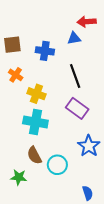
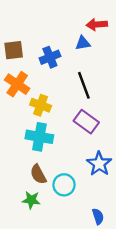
blue cross: (45, 51) -> (50, 57), turned -30
orange cross: (16, 75) -> (17, 84), size x1.5
green star: (19, 177) -> (31, 200), moved

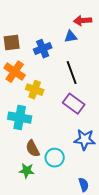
cyan cross: (39, 137) -> (20, 118), moved
blue star: (99, 164) -> (85, 140), turned -30

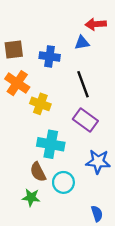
blue cross: (43, 49) -> (50, 56), turned 30
cyan cross: (20, 118) -> (51, 144), moved

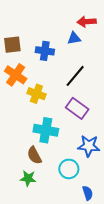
black line: (83, 84) -> (75, 76), turned 60
cyan circle: (63, 182) -> (69, 169), moved

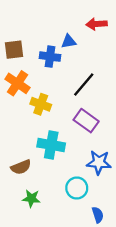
blue triangle: (74, 38) -> (69, 41), moved
brown semicircle: (34, 155) -> (21, 167), moved, turned -84

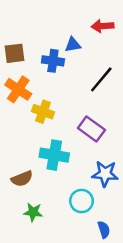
black line: (84, 85) -> (101, 79), moved

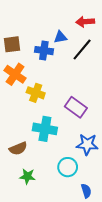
black line: (101, 79) -> (82, 50), moved

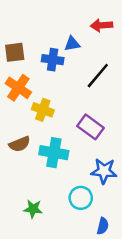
black line: (82, 50) -> (98, 76), moved
brown semicircle: (18, 149) -> (20, 144), moved
blue semicircle: (86, 191) -> (103, 226), turned 32

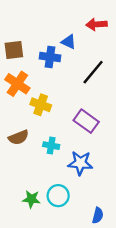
blue triangle: (72, 44) -> (69, 42), turned 35
cyan cross: (54, 153) -> (51, 146), size x0.6
blue star: (104, 171) -> (80, 163), moved
cyan circle: (81, 198) -> (58, 196), moved

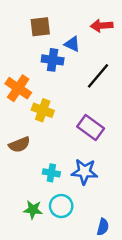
brown square: (14, 50) -> (40, 27), moved
cyan cross: (51, 146) -> (51, 173), moved

